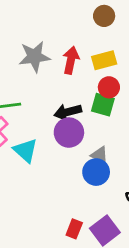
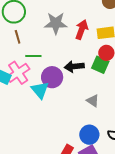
purple circle: (69, 133) -> (52, 77), moved
blue circle: (96, 172) -> (89, 135), moved

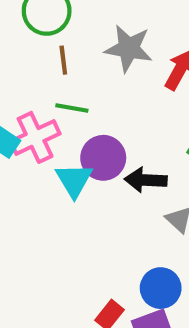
brown line: (18, 37) -> (63, 60), moved
black arrow: (74, 66) -> (146, 180), moved

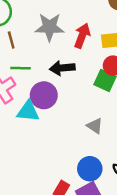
cyan triangle: (74, 180) -> (28, 111), turned -45
black arrow: (146, 180) -> (62, 68), moved

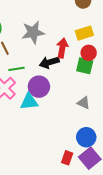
red arrow: (82, 36) -> (62, 48), moved

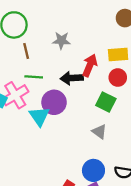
gray star: (33, 32) -> (61, 41), size x0.7
green square: (85, 66) -> (106, 102), moved
cyan triangle: (29, 102) -> (39, 116), turned 48

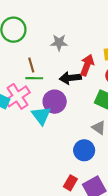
brown line: (26, 51) -> (31, 65), moved
blue circle: (93, 170) -> (84, 150), moved

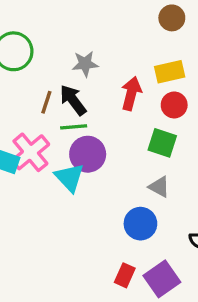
brown line: (31, 65) -> (46, 102), turned 40
green line: (34, 78) -> (74, 127), moved
black arrow: (70, 78) -> (73, 100), moved, turned 65

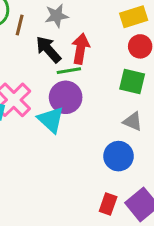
red arrow: (131, 93) -> (81, 49), moved
brown line: (46, 102) -> (20, 25), moved
green line: (74, 127) -> (69, 71), moved

